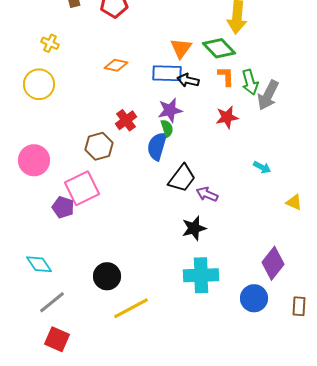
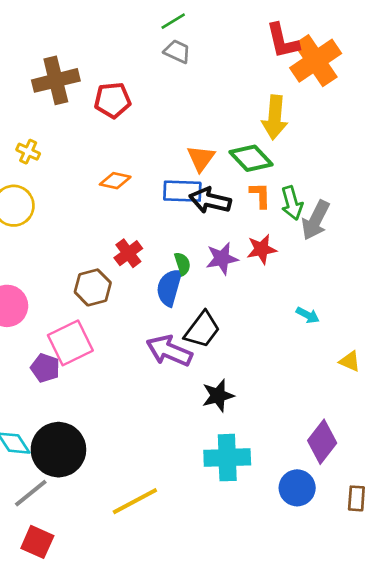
black arrow: (188, 80) -> (210, 200), size x1.4
purple star: (170, 110) -> (222, 258), moved
purple arrow: (207, 194) -> (169, 351), moved, size x1.6
black circle: (107, 276) -> (58, 450), moved, size x1.5

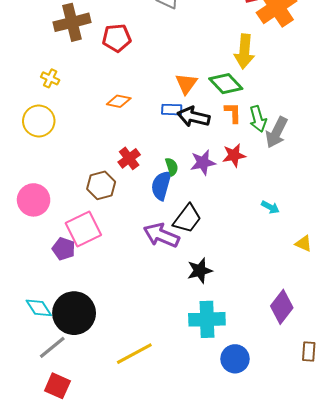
blue rectangle: (182, 191) -> (172, 110), size x0.7
blue circle: (297, 488) -> (235, 359), moved

